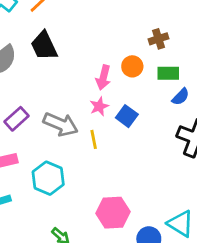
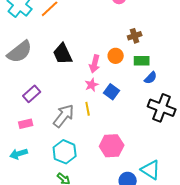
black trapezoid: (44, 46) -> (63, 54), moved
gray arrow: (61, 124) -> (64, 116), moved, turned -75
cyan hexagon: (48, 178) -> (65, 152), moved
pink hexagon: (113, 213) -> (112, 146), moved

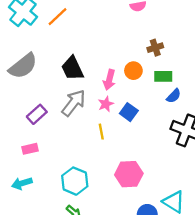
gray arrow: (64, 116) -> (74, 103), moved

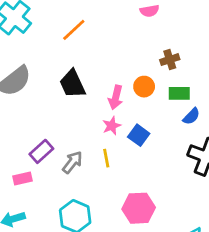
orange line: (58, 17) -> (74, 30), moved
gray arrow: (74, 103) -> (72, 162), moved, size x0.7
purple rectangle: (37, 114) -> (41, 151), moved

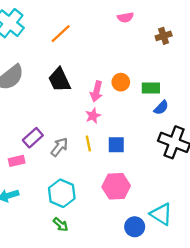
brown cross: (170, 60) -> (164, 36), moved
blue square: (139, 135) -> (116, 145), moved, turned -36

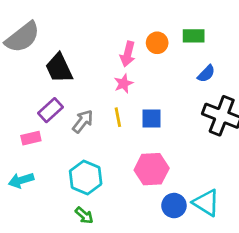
black trapezoid: (59, 80) -> (59, 68), moved
green rectangle: (151, 88) -> (194, 36), moved
blue circle: (135, 227) -> (174, 206), moved

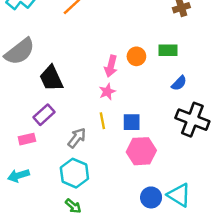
gray arrow: (83, 121) -> (77, 138), moved
pink hexagon: (152, 169) -> (141, 151), moved

